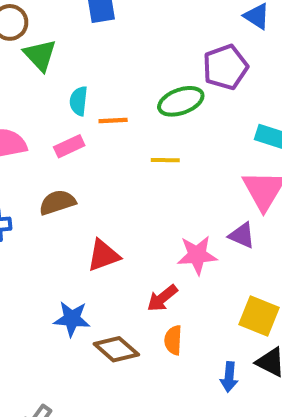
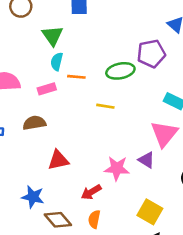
green triangle: (40, 55) -> (52, 36), moved

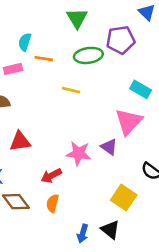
green triangle: (52, 36) -> (77, 18), moved
yellow square: (150, 212) -> (124, 197), moved

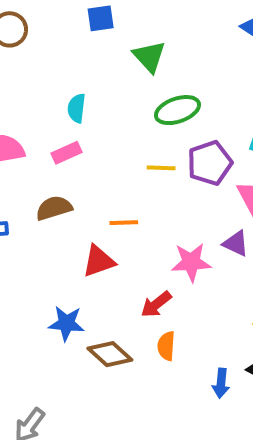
purple pentagon: (121, 40) -> (210, 163), moved
orange line: (44, 59) -> (124, 223), moved

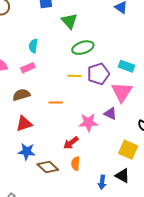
red triangle: (99, 261) -> (24, 124), moved

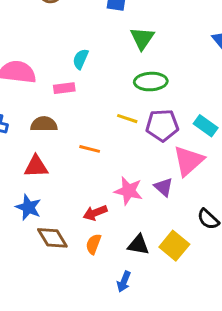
black triangle: (122, 176) -> (138, 245), moved, turned -35

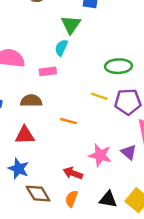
green triangle: (142, 38) -> (71, 25), moved
red arrow: (95, 213) -> (73, 173), turned 42

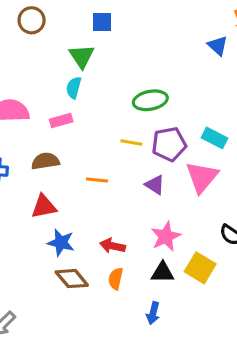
purple triangle: (129, 152) -> (155, 185), moved
pink star: (100, 155) -> (166, 236), moved, turned -30
blue star: (18, 169) -> (61, 243), moved

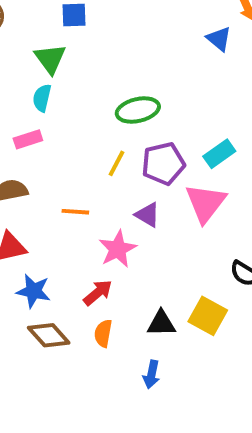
cyan rectangle: (214, 138) -> (219, 154), turned -60
yellow line: (131, 142) -> (116, 163), turned -70
pink star: (166, 236) -> (118, 249), moved
red arrow: (113, 246) -> (98, 293), turned 130

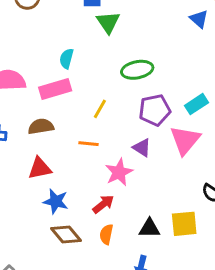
green triangle: (50, 59) -> (108, 22), moved
pink rectangle: (28, 139) -> (55, 89), size x1.5
yellow line: (116, 163) -> (100, 109), moved
yellow square: (208, 316) -> (184, 224), turned -36

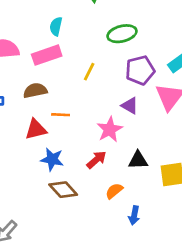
orange line: (89, 144) -> (61, 115), moved
black triangle: (150, 228) -> (138, 160), moved
orange semicircle: (106, 234) -> (114, 191), moved, turned 42

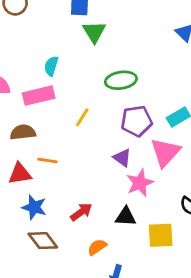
pink star: (110, 130) -> (140, 183), moved

